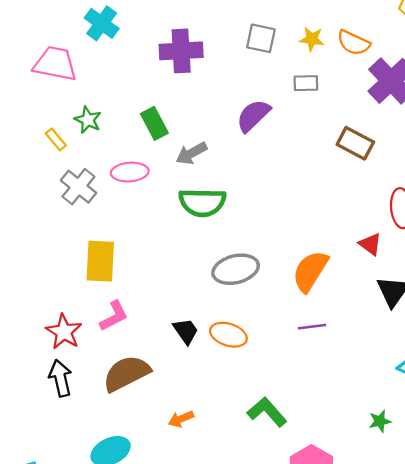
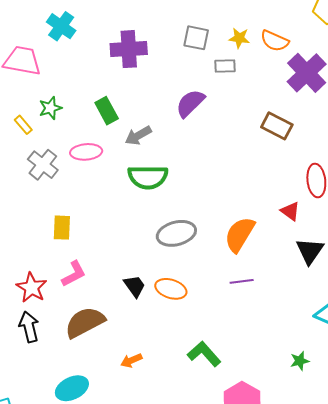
gray rectangle: (306, 83) -> (225, 66), moved
green star: (88, 120) -> (50, 108), turned 30
yellow rectangle: (100, 261) -> (62, 228), size x0.7

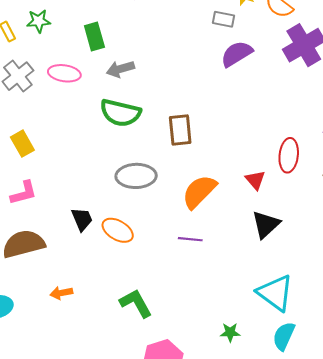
purple semicircle: (190, 103) -> (237, 54), moved
brown rectangle: (277, 126) -> (180, 130), moved, turned 44
yellow rectangle: (62, 228) -> (22, 144), turned -45

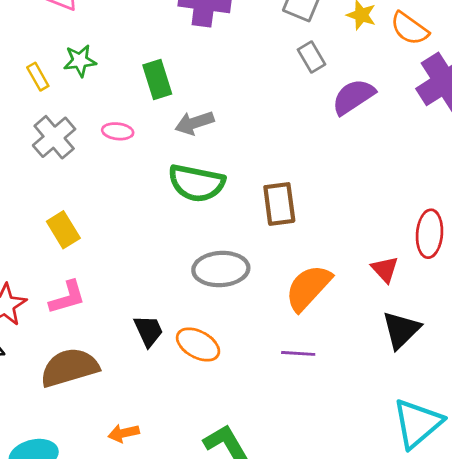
gray rectangle: (224, 19) -> (312, 57), moved, turned 50
pink ellipse: (64, 73) -> (118, 131), size x0.7
cyan triangle: (275, 293) -> (417, 423), turned 45

